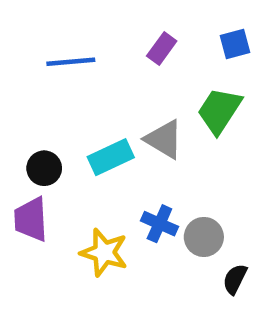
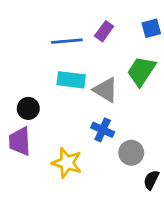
blue line: (71, 62) -> (67, 41), moved
cyan rectangle: (111, 157) -> (71, 80), moved, turned 32
blue cross: (159, 224) -> (103, 130), moved

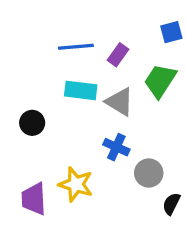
purple rectangle: (104, 31) -> (118, 55), moved
purple trapezoid: (20, 141) -> (34, 199), moved

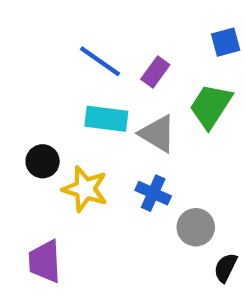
blue line: (76, 47) -> (100, 61), turned 40
yellow star: (76, 184) -> (85, 189), moved

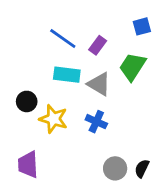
gray circle: (196, 227) -> (115, 168), moved

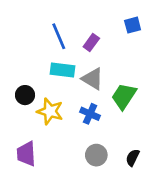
blue line: (63, 39) -> (59, 36), turned 32
green trapezoid: (132, 67) -> (124, 96), moved
gray circle: (115, 168) -> (96, 155), moved

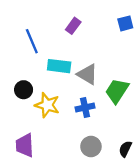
blue line: (59, 36) -> (32, 41), moved
purple rectangle: (91, 43) -> (73, 26), moved
blue cross: (90, 114) -> (85, 107), turned -36

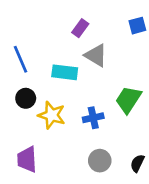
blue line: (32, 41) -> (20, 59), moved
gray triangle: (87, 74) -> (96, 55), moved

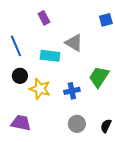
purple rectangle: (80, 28) -> (44, 18), moved, turned -64
purple trapezoid: (27, 159) -> (21, 123), turned 105

